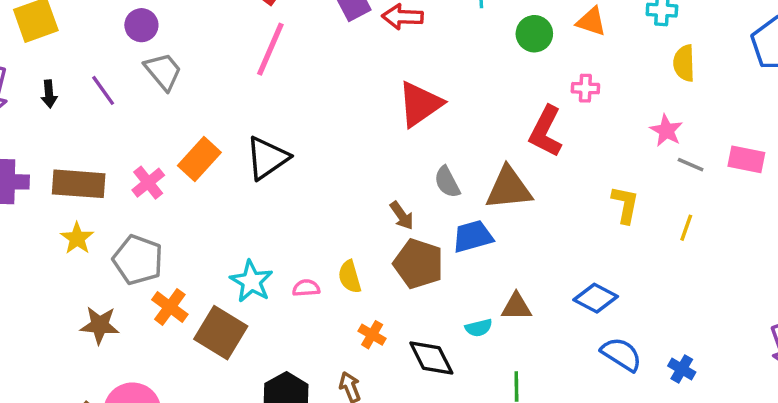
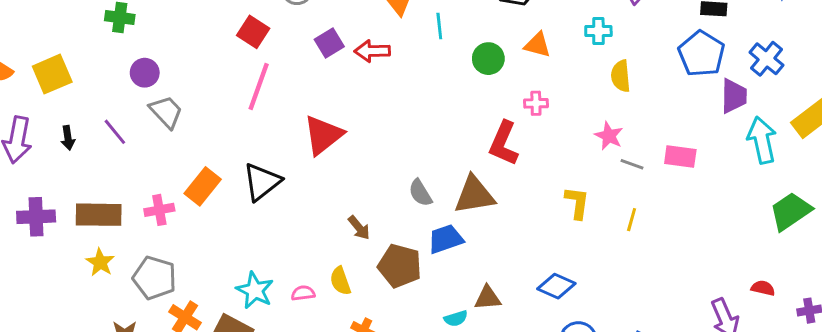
red triangle: (420, 104) -> (323, 135), moved
pink cross: (148, 183) -> (159, 210), turned 32
brown arrow: (402, 216) -> (359, 228), moved

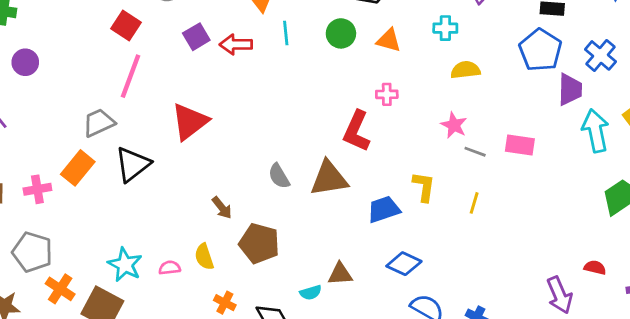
cyan line: (439, 26) -> (286, 33), moved
green circle: (488, 59) -> (341, 33), moved
yellow semicircle: (621, 76) -> (465, 70), turned 88
gray trapezoid: (166, 112) -> (99, 123), moved, turned -72
blue trapezoid: (446, 239) -> (384, 209), moved

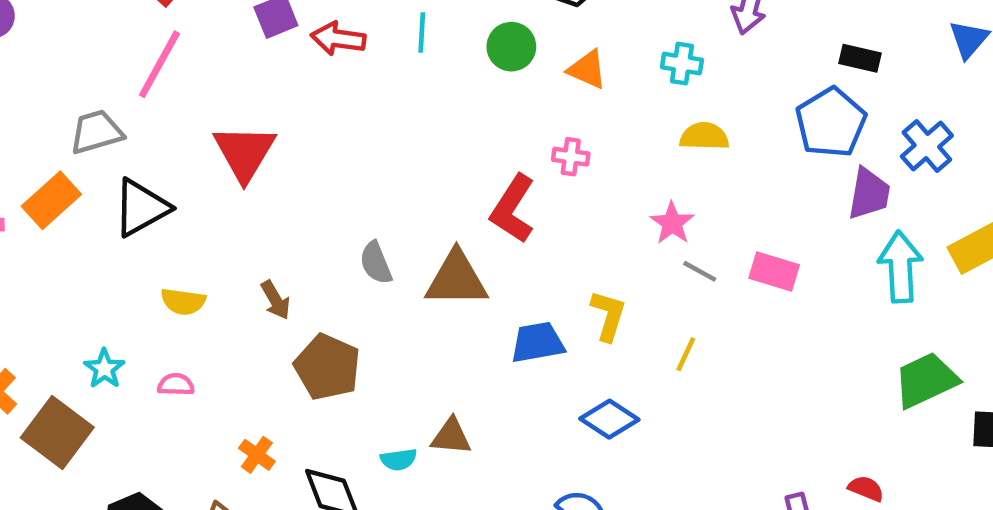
red triangle: (190, 122) -> (244, 153), turned -30
yellow semicircle: (204, 257) -> (183, 301), moved, turned -72
blue diamond: (404, 264) -> (609, 419), moved
cyan star: (125, 265) -> (104, 369), size x0.7

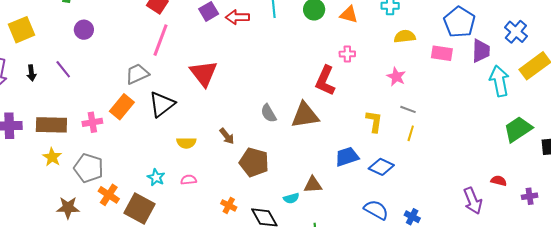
blue cross: (927, 146) -> (516, 32), moved
gray line: (700, 271) -> (408, 109), moved
pink rectangle: (774, 272) -> (442, 53), moved
blue trapezoid: (538, 342) -> (347, 157), moved

